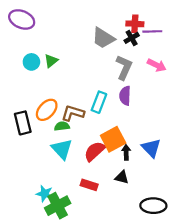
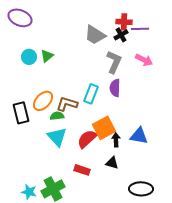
blue triangle: (151, 148) -> (139, 136), turned -36
cyan star: (45, 194) -> (29, 192), moved

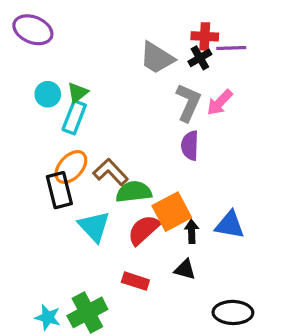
pink arrow: (144, 60) -> (220, 103), moved, turned 108
cyan rectangle: (91, 94) -> (74, 117), moved
brown L-shape: (67, 104) -> (111, 172), turned 30
black rectangle: (21, 113) -> (59, 190), moved
green semicircle: (57, 116) -> (134, 192), moved, size x1.5

